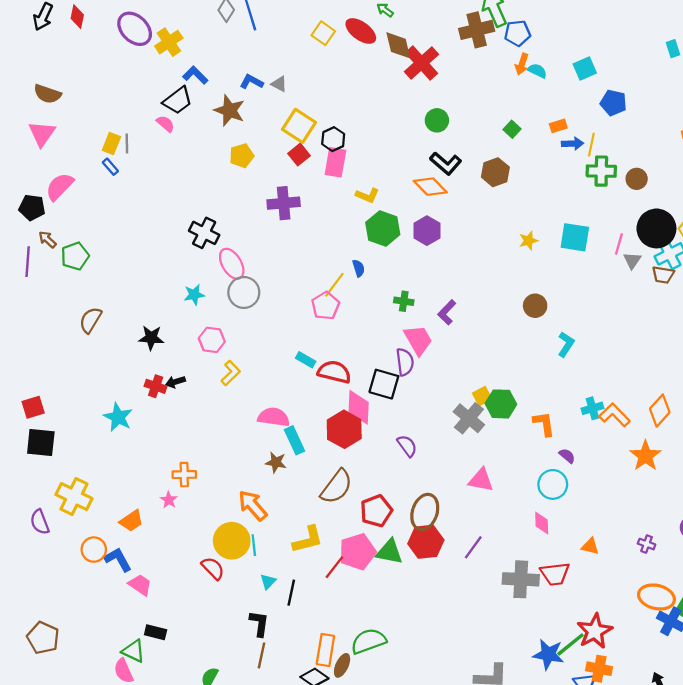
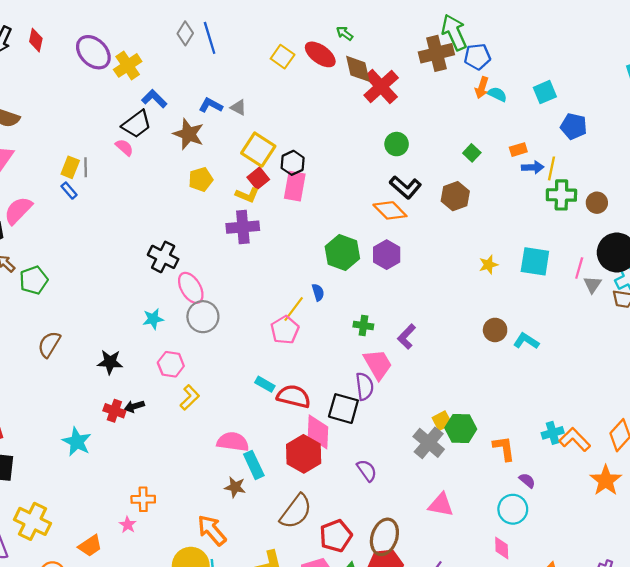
yellow L-shape: (367, 195) -> (247, 195), moved
cyan L-shape: (566, 344) -> (526, 341), moved, turned -90

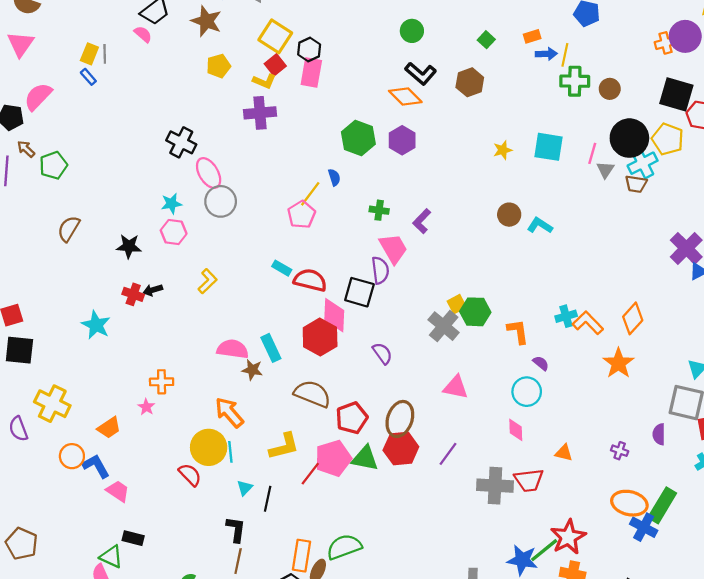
pink hexagon: (171, 364) -> (174, 232), moved
pink semicircle: (233, 442) -> (233, 349), moved
brown semicircle: (296, 511) -> (312, 394), turned -105

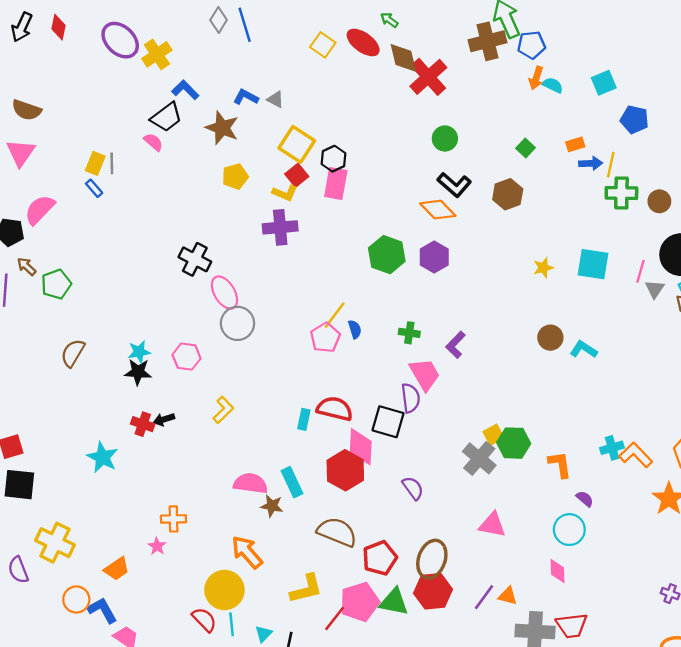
blue semicircle: (334, 177) -> (355, 329), moved
cyan star: (171, 204) -> (139, 352), moved
cyan rectangle: (282, 268) -> (304, 419), moved, turned 72
cyan line: (230, 452) -> (232, 624), moved
orange triangle: (564, 453) -> (508, 596), moved

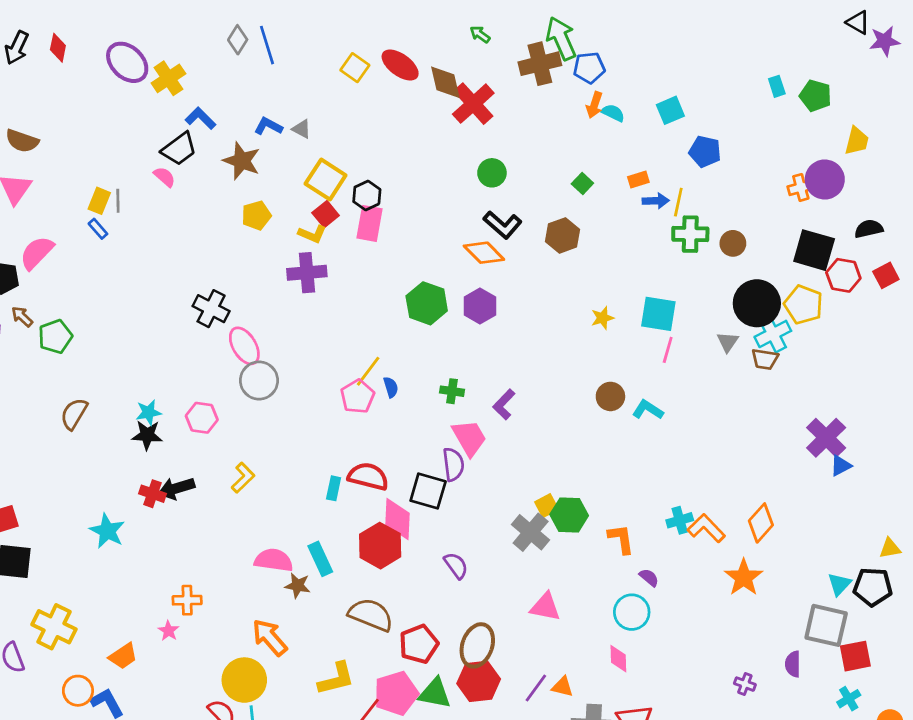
green arrow: (389, 20) -> (480, 34), moved
pink line: (640, 271) -> (668, 350), moved
black arrow: (164, 419) -> (176, 488), size x1.5

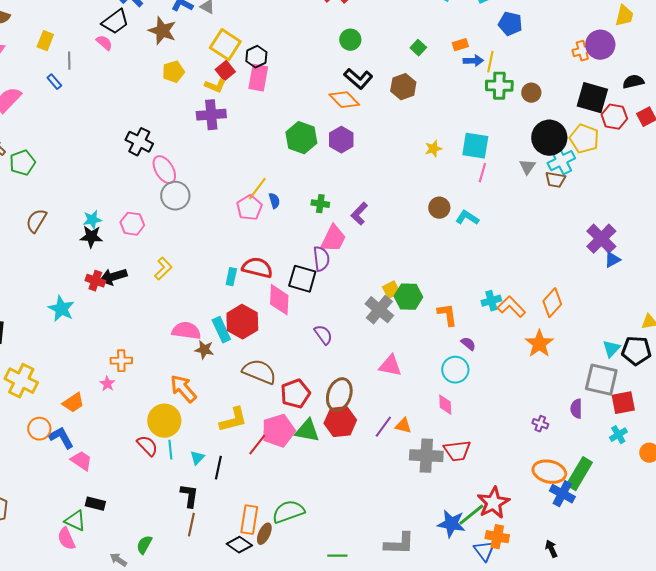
yellow rectangle: (99, 201) -> (45, 41), moved
pink trapezoid: (469, 438) -> (333, 239), turned 56
red hexagon: (380, 546) -> (242, 322), moved

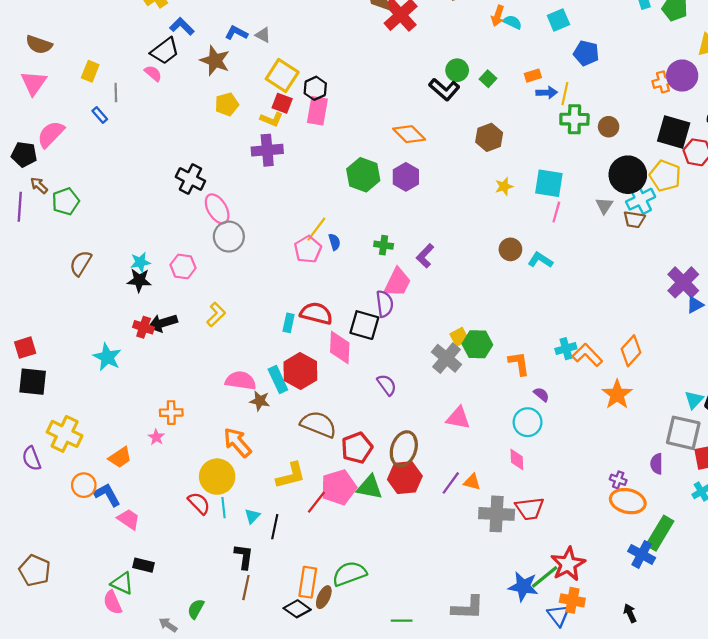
green circle: (350, 40) -> (457, 70), moved
red square: (225, 71) -> (282, 103), turned -30
black L-shape: (358, 79) -> (444, 89), moved
brown hexagon: (403, 87) -> (489, 137), moved
orange ellipse: (549, 472) -> (628, 501), moved

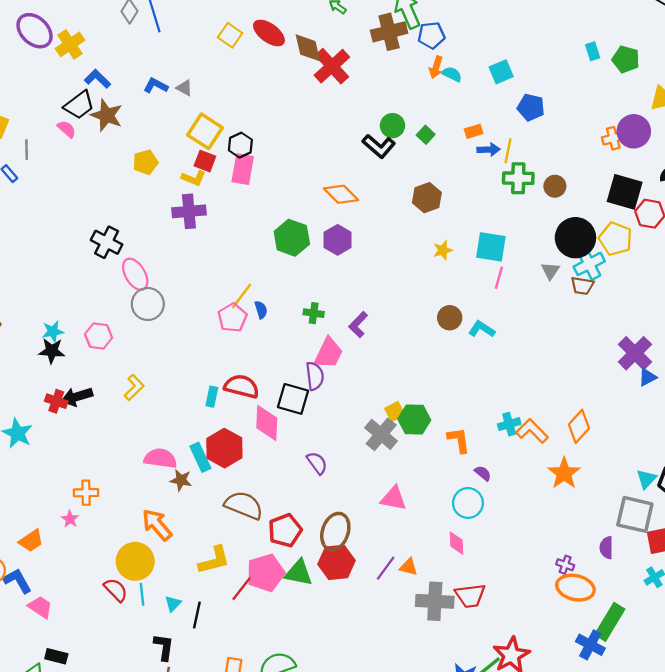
brown star: (215, 61) -> (107, 115), moved

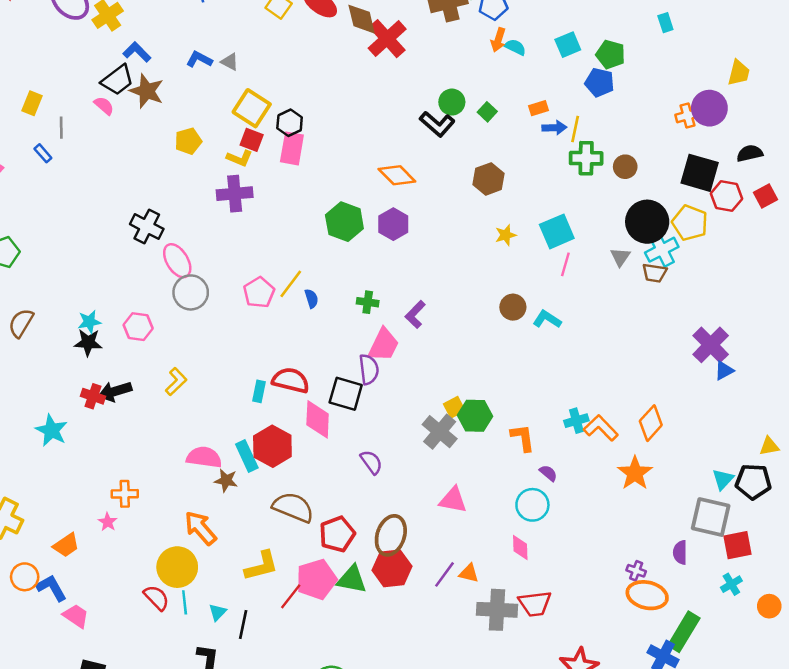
green pentagon: (626, 59) -> (611, 54), moved
cyan square: (491, 247) -> (557, 231), turned -32
pink pentagon: (232, 318) -> (259, 292), moved

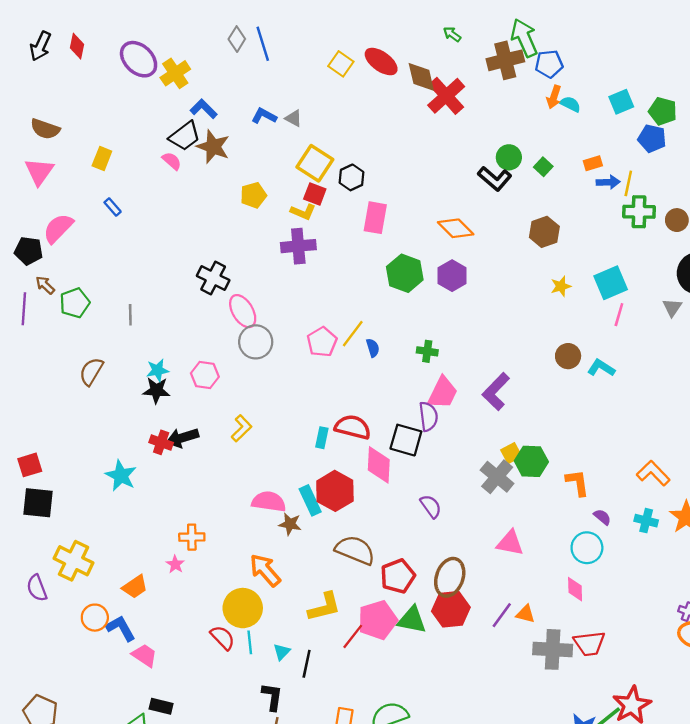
gray line: (61, 128) -> (130, 315), moved
pink rectangle: (292, 148) -> (375, 218), moved
purple L-shape: (415, 314) -> (496, 392), moved, size x1.4
cyan cross: (576, 421) -> (646, 521), moved, turned 30

